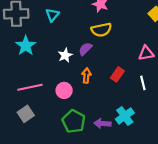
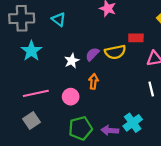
cyan triangle: (52, 15) -> (59, 19), turned -32
yellow semicircle: (101, 30) -> (115, 52), moved
red rectangle: (117, 74) -> (136, 38), moved, turned 56
green pentagon: (74, 121) -> (80, 128), turned 30

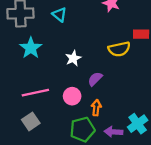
purple semicircle: (92, 54) -> (95, 79), moved
orange arrow: (93, 81) -> (96, 108), moved

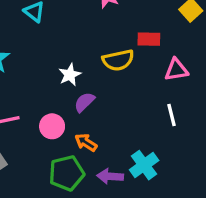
white star: (73, 58) -> (70, 75), moved
orange arrow: (96, 108) -> (86, 142), turned -63

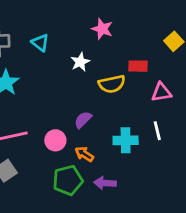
white star: (70, 75) -> (80, 62), moved
cyan cross: (144, 165) -> (126, 140), moved, turned 35

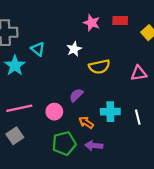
cyan triangle: (40, 43) -> (38, 49), moved
red rectangle: (138, 66) -> (120, 21), moved
white line: (157, 131) -> (138, 117), moved
orange arrow: (84, 154) -> (86, 123), moved

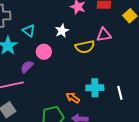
pink triangle: (139, 73) -> (104, 35), moved
purple semicircle: (76, 95) -> (27, 67), moved
pink circle: (54, 112) -> (44, 52), moved

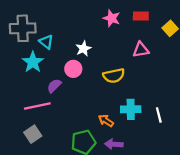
cyan triangle: (29, 31) -> (46, 42), moved
white star: (62, 31) -> (83, 49), moved
yellow semicircle: (85, 47) -> (114, 76), moved

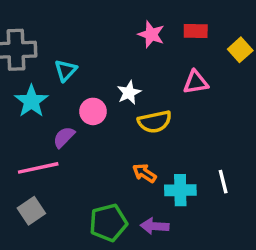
cyan triangle: (46, 42) -> (66, 70), moved, turned 35
white star: (83, 49) -> (129, 93), moved
cyan cross: (131, 109) -> (180, 190), moved
orange arrow: (106, 121) -> (144, 173), moved

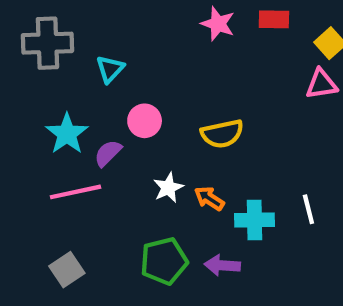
pink triangle: (196, 82) -> (321, 84), moved
white star: (129, 93) -> (168, 188), moved
cyan star: (31, 101) -> (67, 134), moved
gray square: (31, 211) -> (67, 270), moved

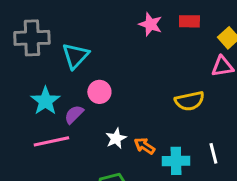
cyan triangle: (110, 69) -> (75, 56), size x1.4
yellow semicircle: (222, 134) -> (189, 101), moved

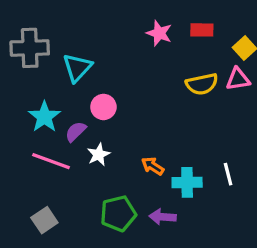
yellow semicircle: (189, 101) -> (202, 84), moved
white star: (116, 138) -> (99, 155), moved
pink line: (51, 141) -> (51, 161), turned 32

